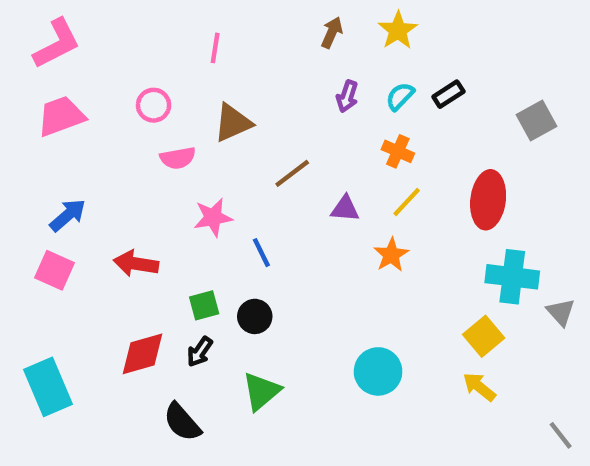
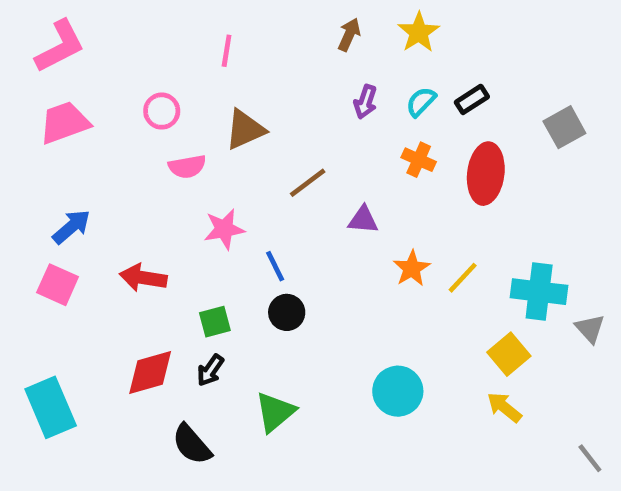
red ellipse: (488, 200) -> (486, 174), moved
yellow line: (407, 202) -> (463, 278), moved
black circle: (255, 316) -> (287, 312), moved

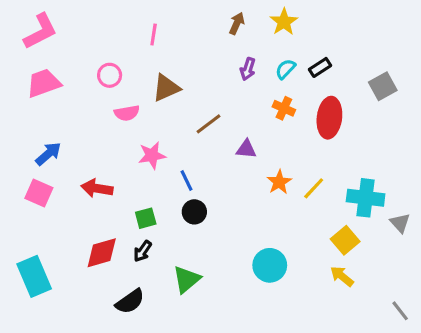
black semicircle: (192, 444) -> (130, 301), turned -84

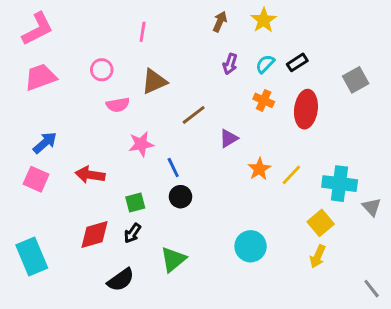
purple triangle: (246, 149) -> (229, 138), turned -36
yellow arrow: (342, 276) -> (318, 256), turned -105

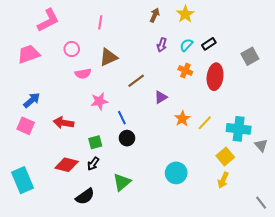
pink L-shape: (38, 29) -> (48, 20), moved
red diamond: (94, 235) -> (67, 165), turned 30

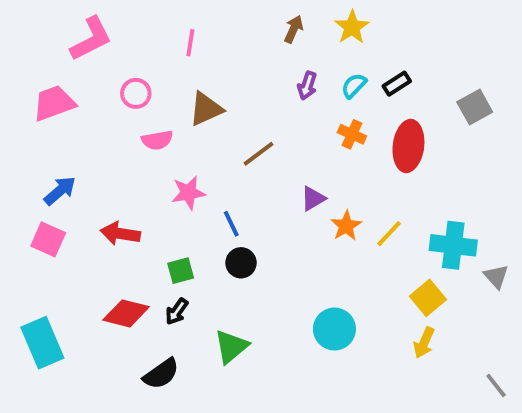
purple triangle: (161, 97) -> (313, 199), moved

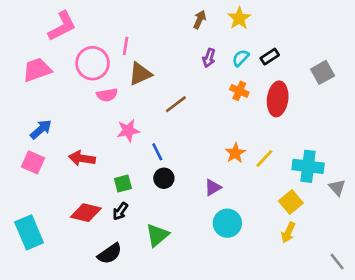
pink line: (190, 43) -> (126, 46), moved
pink circle: (136, 93) -> (93, 63), size x1.6
purple triangle: (313, 199) -> (213, 187), moved

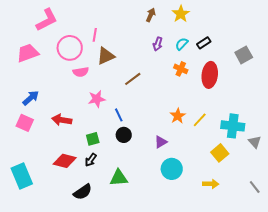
yellow arrow: (288, 232) -> (211, 184), moved, turned -112
green triangle: (157, 235) -> (119, 178), turned 36
gray line: (337, 262) -> (255, 187), moved

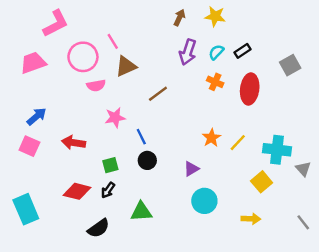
yellow star: (181, 14) -> (215, 16), turned -30
pink line: (95, 35) -> (113, 41), turned -40
purple arrow: (158, 44) -> (188, 52), size x1.5

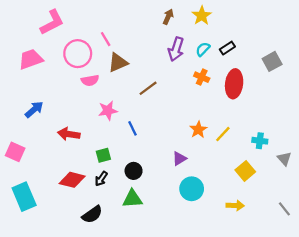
yellow star: (215, 16) -> (202, 16), turned 30
pink square: (29, 146) -> (15, 152), moved
cyan cross: (277, 150) -> (260, 141), size x0.6
black circle: (147, 160) -> (134, 171), moved

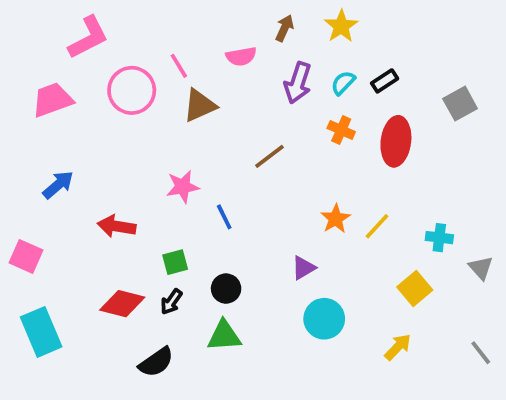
pink semicircle: (90, 80) -> (241, 56), moved
brown line: (148, 88) -> (269, 156), moved
yellow arrow: (235, 206) -> (398, 347), turned -48

